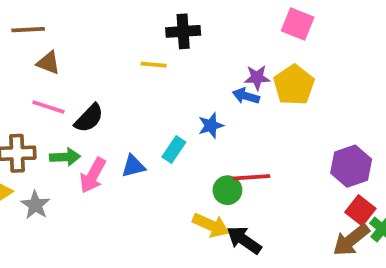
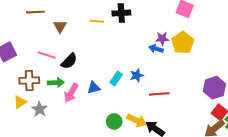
brown triangle: (48, 63) -> (60, 26), moved, turned 40
yellow line: (154, 65) -> (97, 21), moved
blue star: (211, 126) -> (137, 75), moved
green circle: (227, 190) -> (114, 121), moved

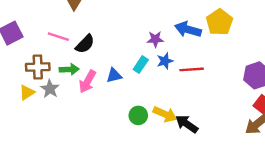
purple star: (162, 39) -> (155, 39), moved
blue arrow: (156, 49) -> (188, 29), size x1.5
red line: (159, 94) -> (192, 69), moved
gray star: (39, 109) -> (50, 89), moved

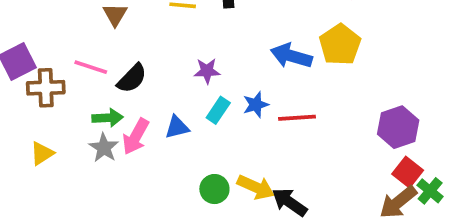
purple star: (155, 39) -> (207, 71), moved
brown cross: (38, 67) -> (46, 88), moved
gray star: (50, 89) -> (104, 148), moved

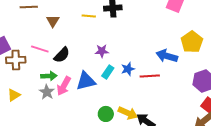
yellow pentagon: (340, 45) -> (192, 42), moved
blue arrow: (291, 56) -> (167, 56), moved
blue triangle: (177, 127) -> (86, 81), size x1.5

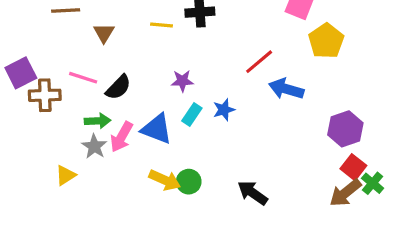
yellow pentagon: (192, 42) -> (326, 41), moved
red line: (150, 76) -> (259, 62), moved, turned -36
blue triangle: (86, 81) -> (157, 129), turned 35
yellow triangle: (14, 95) -> (66, 175), moved
yellow arrow: (128, 113) -> (165, 180), moved

